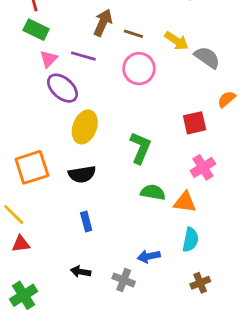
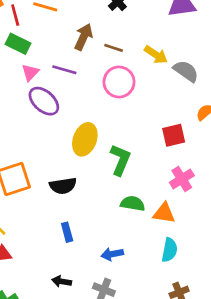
yellow ellipse: (85, 127) -> (85, 139), moved
blue arrow: (149, 256) -> (112, 254), moved

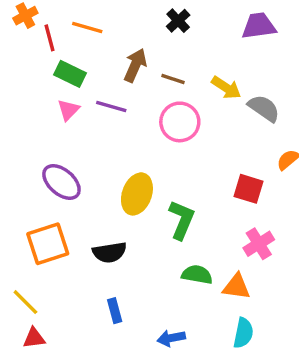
green rectangle: (18, 44) -> (70, 74), moved
purple ellipse: (44, 101) -> (61, 182), moved
red square: (174, 135) -> (248, 189), turned 30

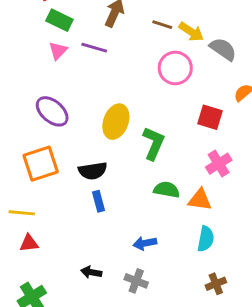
brown line: (173, 79) -> (162, 25), moved
pink circle: (180, 122) -> (175, 68), moved
yellow line: (25, 302) -> (22, 213), turned -40
blue rectangle: (115, 311) -> (98, 201), moved

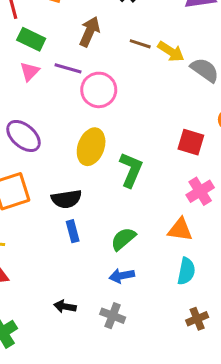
pink circle: (175, 68) -> (99, 90), moved
green semicircle: (167, 190) -> (123, 239), moved, turned -50

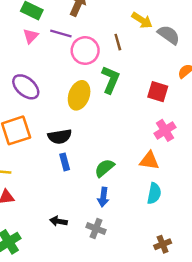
brown line: (140, 44) -> (118, 42), moved, turned 56
green L-shape: (131, 170) -> (111, 80), moved
blue arrow: (122, 276) -> (103, 197), turned -72
brown cross: (197, 319) -> (163, 244), moved

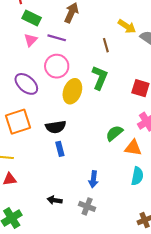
pink circle: (85, 51) -> (57, 66), moved
green semicircle: (104, 168) -> (114, 133), moved

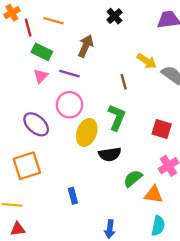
black semicircle: (56, 127) -> (110, 154), moved

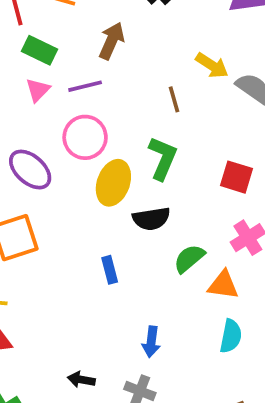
purple line: (70, 74) -> (85, 86), turned -30
blue rectangle: (73, 196) -> (110, 270), moved

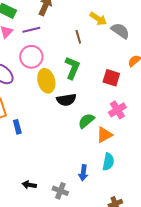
yellow ellipse: (113, 183) -> (46, 81), turned -35
blue rectangle: (110, 270) -> (17, 127), moved
orange triangle: (223, 285) -> (104, 135), turned -36
blue arrow: (151, 342) -> (83, 173), moved

